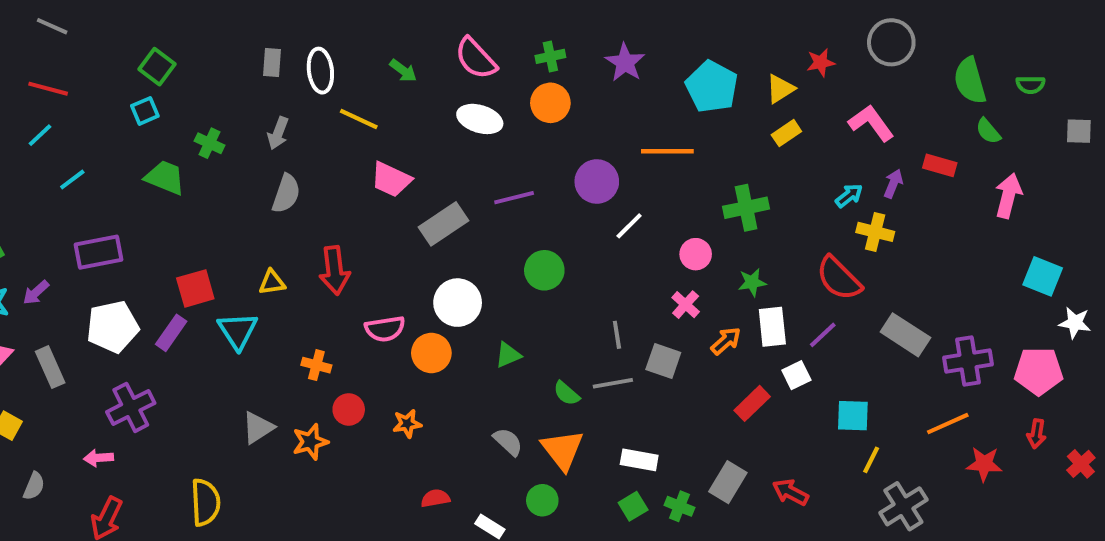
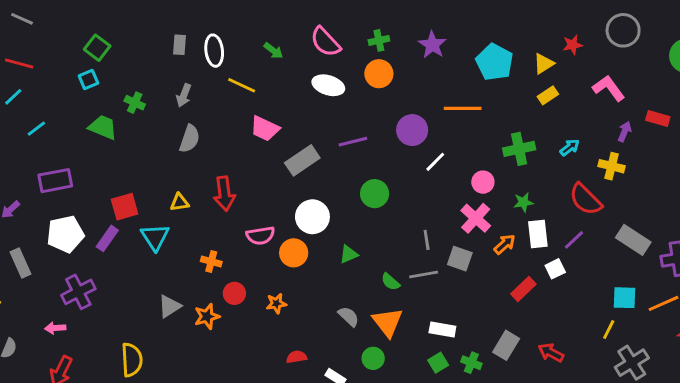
cyan arrow: (849, 196) -> (570, 147), moved
pink cross: (686, 305) -> (476, 218), size x1.5
cyan square: (853, 416) -> (625, 298), moved

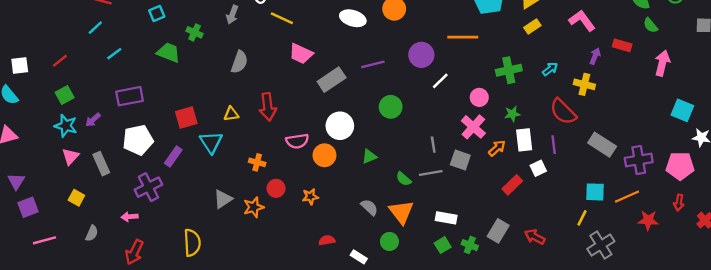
gray arrow: (184, 95) -> (232, 15), moved
purple rectangle: (107, 238) -> (173, 156), moved
purple line: (574, 240) -> (554, 145), turned -54

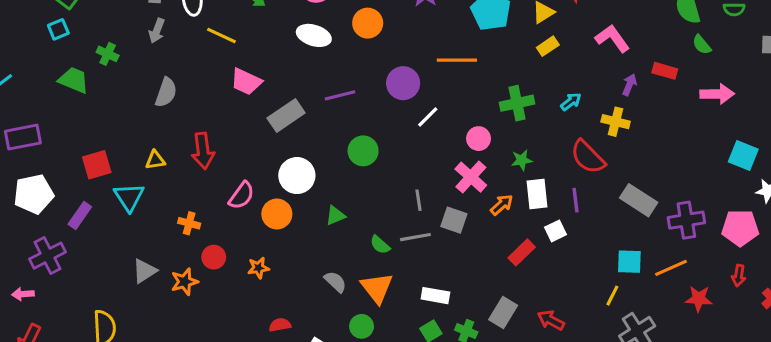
pink arrow: (662, 63) -> (717, 94), turned 75
pink semicircle: (297, 141) -> (241, 196), turned -45

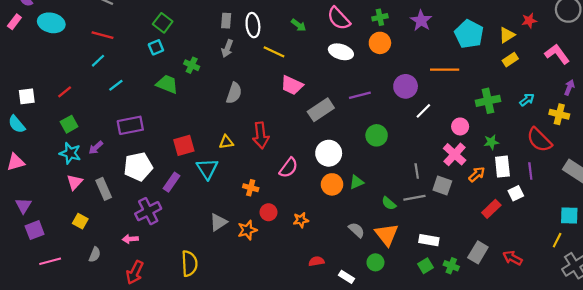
orange circle: (277, 214) -> (332, 184), moved

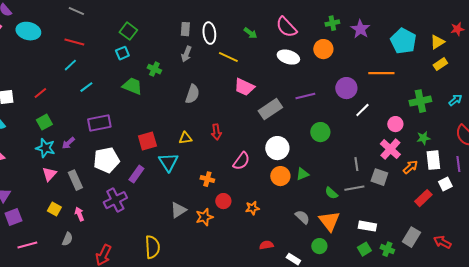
green cross: (380, 17) -> (332, 23), moved
red arrow: (261, 135) -> (216, 132), size x0.7
pink arrow: (130, 239) -> (79, 214), moved, turned 72

